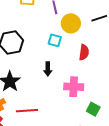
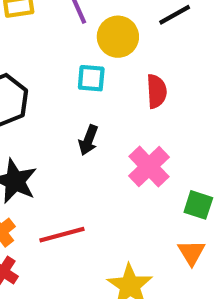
black arrow: (48, 69) -> (88, 140), turned 32
pink cross: (74, 87) -> (149, 167), turned -36

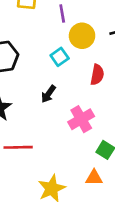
cyan square: (91, 78) -> (60, 57), turned 36
orange triangle: (191, 252) -> (94, 178), turned 48

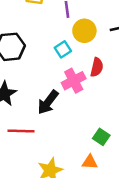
black arrow: (48, 94) -> (48, 102), moved, size x1.5
pink cross: (81, 119) -> (74, 81), moved

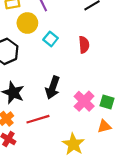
yellow circle: (84, 31) -> (27, 23), moved
pink cross: (74, 81) -> (84, 101), moved

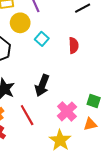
pink cross: (84, 101) -> (67, 111), moved
red line: (38, 119) -> (27, 115), turned 75

